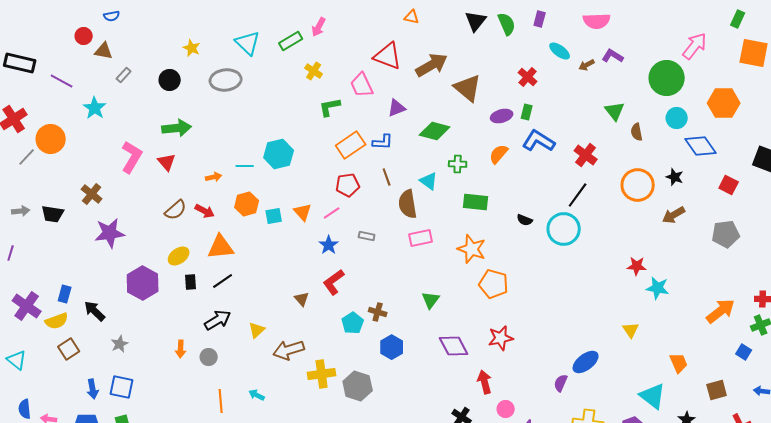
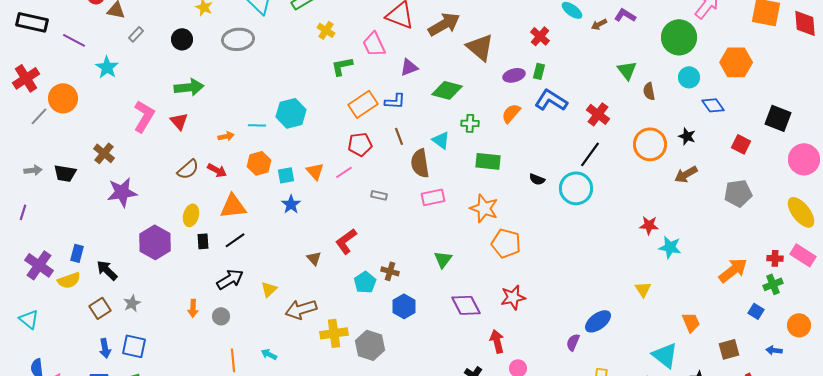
blue diamond: (701, 146) -> (713, 105), size x0.7
blue star: (329, 245) -> (291, 204), moved
yellow ellipse: (179, 256) -> (191, 215), turned -40
brown square: (69, 349) -> (100, 308), moved

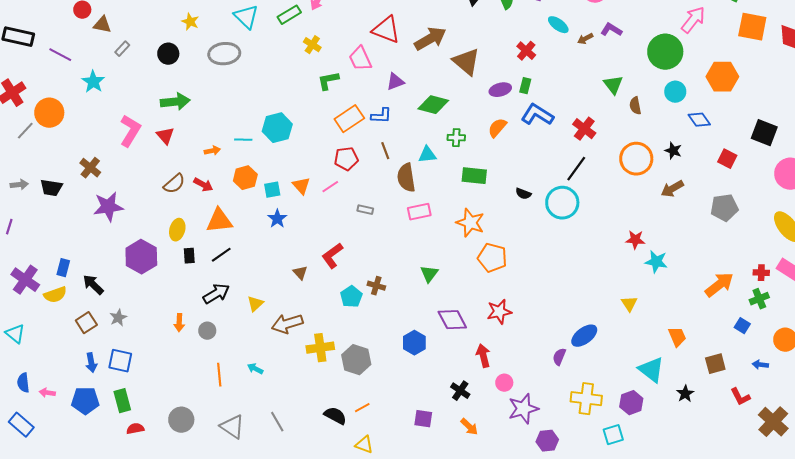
cyan triangle: (441, 140) -> (427, 155), turned -42
blue hexagon: (404, 306) -> (414, 343), moved

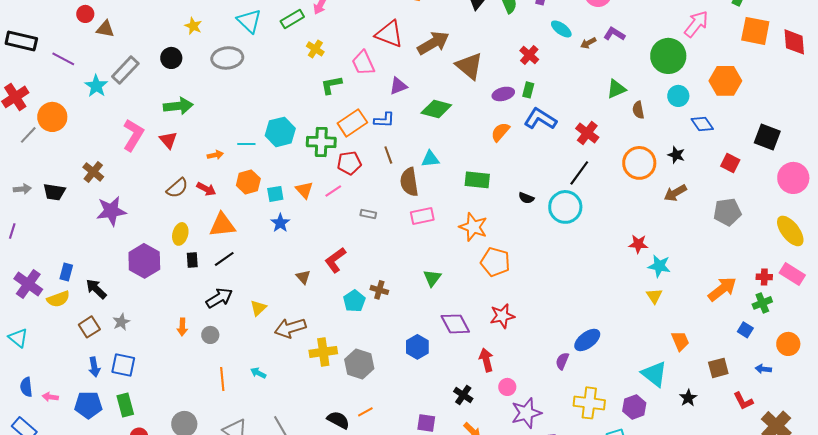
gray rectangle: (122, 49) -> (125, 70), moved, size x1.8
green triangle: (613, 85) -> (616, 89), turned 45
green cross: (456, 138) -> (321, 142), moved, size x1.6
yellow triangle: (629, 304) -> (654, 296), moved

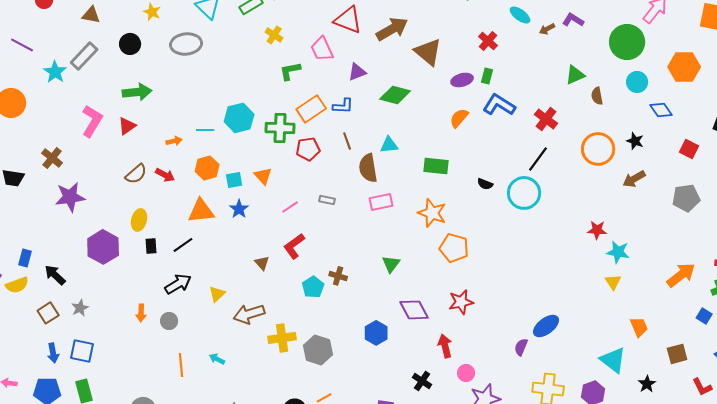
brown triangle: (105, 29) -> (91, 15), moved
red triangle: (168, 140) -> (127, 126), turned 36
pink line: (333, 191) -> (290, 207), moved
orange triangle: (222, 225) -> (201, 211), moved

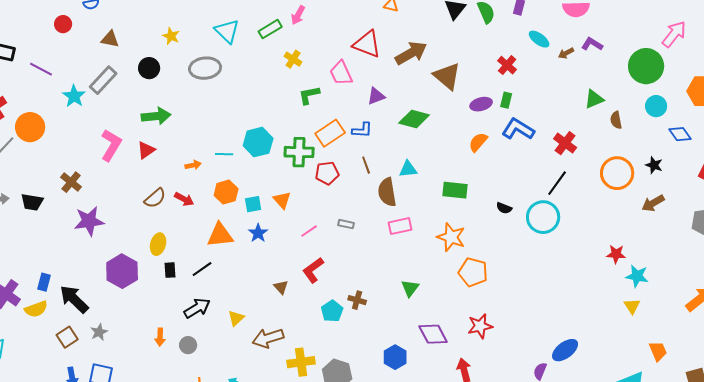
black arrow: (55, 275) -> (74, 299), size x1.4

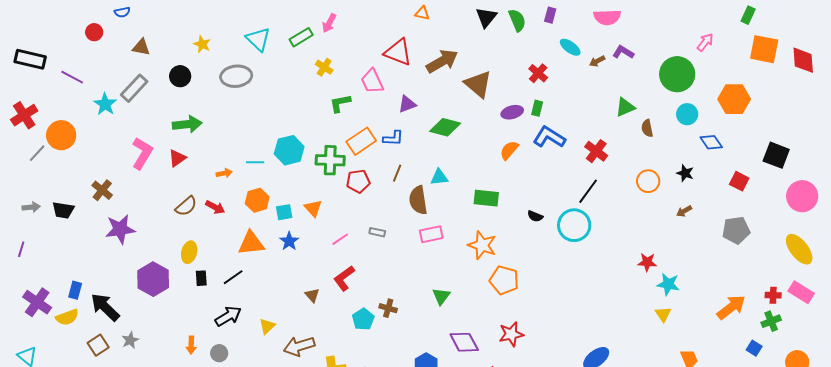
pink arrow: (674, 34) -> (705, 42), size x0.7
brown line: (366, 165) -> (397, 173), turned 42
orange circle: (617, 173) -> (648, 181), size x0.7
brown arrow: (653, 203) -> (684, 211), size x0.7

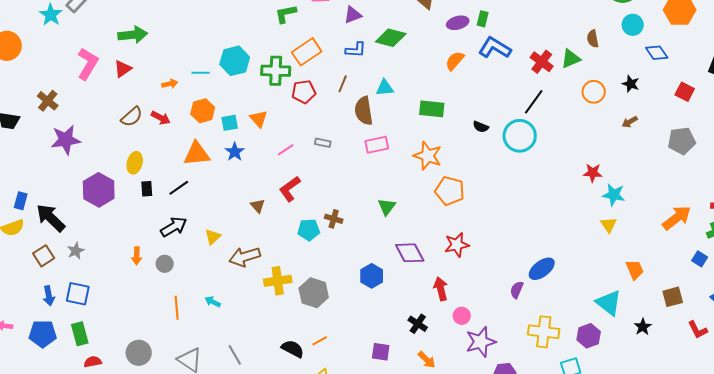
green triangle: (625, 107) -> (571, 59), moved
blue L-shape: (393, 138) -> (356, 50), moved
cyan pentagon: (363, 319) -> (309, 230), turned 30

